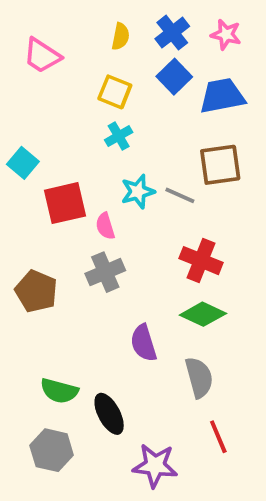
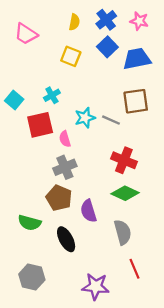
cyan cross: (119, 136) -> (52, 95), moved
brown pentagon: (36, 291) -> (59, 198), moved
green semicircle: (59, 391) -> (29, 223), moved
black ellipse: (109, 414) -> (66, 239), moved

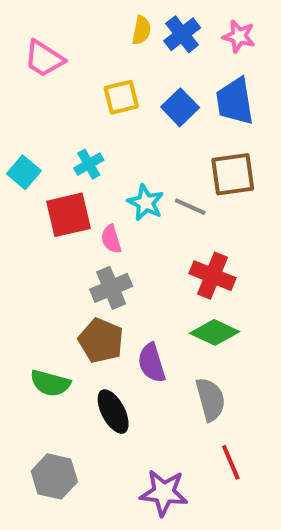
yellow semicircle: (74, 22) -> (142, 30), moved
blue square: (107, 47) -> (180, 107), moved
yellow square: (71, 56) -> (121, 97), turned -36
blue trapezoid: (137, 59) -> (235, 101), turned -88
cyan star: (85, 118) -> (146, 203), turned -30

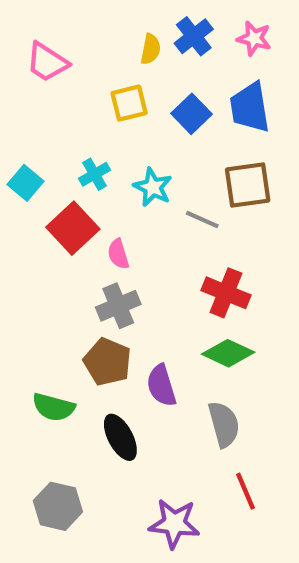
yellow semicircle: (142, 30) -> (151, 49), moved
cyan star: (146, 203) -> (153, 187), moved
red square: (68, 215) -> (73, 228), turned -30

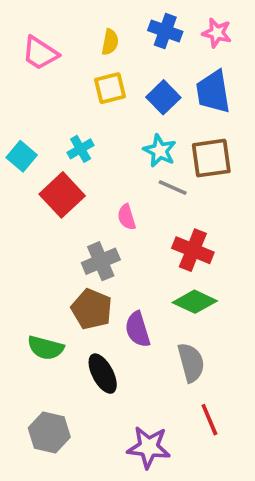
blue cross: (194, 36) -> (165, 31), turned -32
yellow semicircle: (151, 49) -> (110, 42), moved
cyan star: (153, 187) -> (160, 151), moved
pink semicircle: (118, 254) -> (127, 217), moved

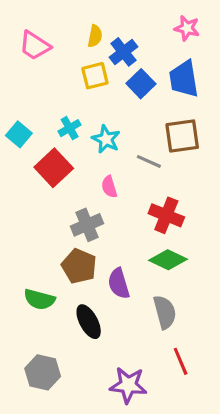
blue cross: (165, 31) -> (123, 52), moved, turned 32
cyan star: (160, 151) -> (106, 139), moved

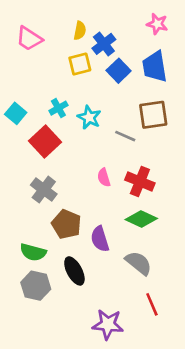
pink semicircle: (109, 187) -> (104, 178), moved
gray cross: (87, 225) -> (44, 190), moved, turned -30
gray semicircle: (165, 312) -> (139, 263), turned -36
gray hexagon: (43, 372) -> (36, 286), moved

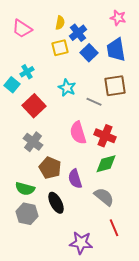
cyan cross: (58, 108) -> (27, 72), moved
pink semicircle: (104, 178) -> (78, 133), size x1.6
green diamond: (141, 219) -> (106, 164), turned -40

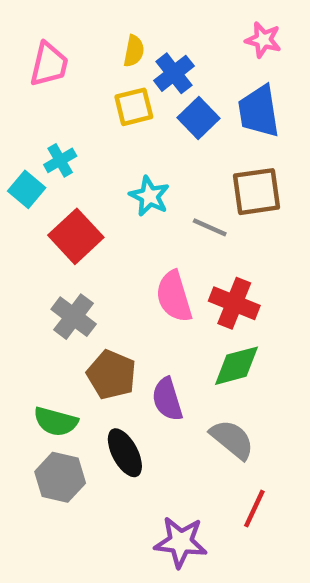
pink trapezoid: (22, 29) -> (49, 64), turned -110
red line: (114, 228) -> (254, 509), turned 48

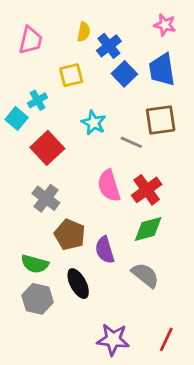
yellow square: (134, 107) -> (71, 75), moved
red cross: (234, 303) -> (147, 190), turned 32
red line: (254, 509) -> (166, 339), moved

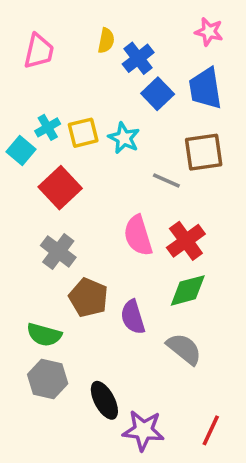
yellow square: (71, 75) -> (83, 133), moved
cyan star: (94, 123) -> (124, 138), moved
black ellipse: (78, 284) -> (104, 400), moved

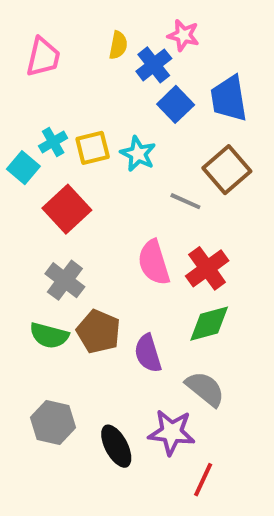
pink star: (209, 32) -> (183, 35), moved
brown square: (204, 152) -> (227, 170), turned -33
green semicircle: (44, 335) -> (49, 336), moved
purple star: (143, 430) -> (172, 432), moved
red line: (211, 430) -> (203, 480), moved

